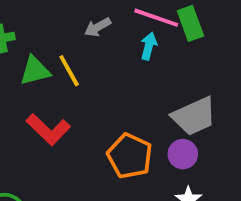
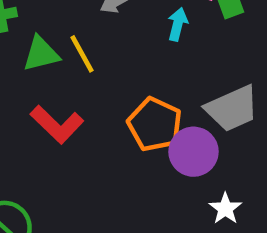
purple circle: (183, 154) -> (194, 152), moved, size x1.4
orange pentagon: (130, 156) -> (155, 124), moved

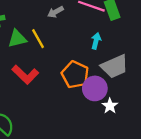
cyan arrow: (178, 24) -> (96, 41), moved
white star: (225, 209) -> (110, 106), moved

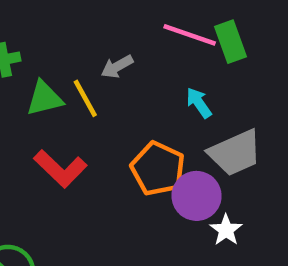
gray arrow: (55, 12) -> (117, 67), moved
cyan arrow: (96, 41) -> (199, 103), turned -49

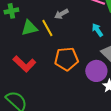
red L-shape: (60, 169) -> (24, 64), moved
orange pentagon: (158, 169) -> (66, 59), moved, turned -30

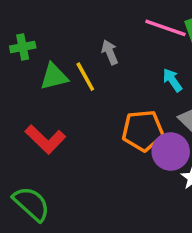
gray arrow: (61, 14) -> (110, 52), turned 96
orange pentagon: (66, 59) -> (143, 131), moved

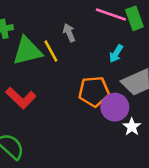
green triangle: (54, 77) -> (27, 51), size x1.4
cyan arrow: (172, 80) -> (116, 54), turned -114

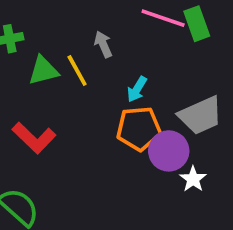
green triangle: (27, 51) -> (43, 71), size x0.7
cyan arrow: (116, 54) -> (137, 89), moved

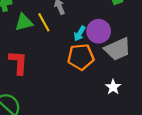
red L-shape: (34, 138) -> (18, 62), turned -130
purple circle: (169, 151) -> (99, 31), moved

